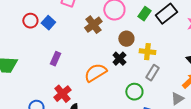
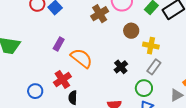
black cross: (119, 59) -> (121, 67), moved
orange semicircle: (95, 73) -> (81, 58), moved, turned 65
green circle: (134, 92) -> (144, 88), moved

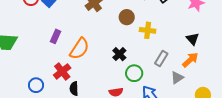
orange semicircle: (81, 58) -> (79, 49), turned 90
gray rectangle: (154, 67) -> (161, 59), moved
green circle: (144, 88) -> (134, 73), moved

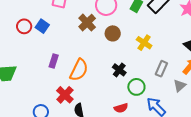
brown circle: (127, 17) -> (113, 33), moved
yellow cross: (148, 30) -> (144, 43), turned 35

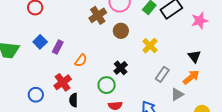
blue square: (42, 26) -> (40, 42), moved
orange semicircle: (79, 70) -> (81, 60), size x0.6
green circle: (136, 87) -> (107, 85), moved

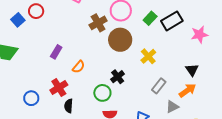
brown circle: (121, 31) -> (120, 40), size x1.5
blue square: (40, 42) -> (18, 20), moved

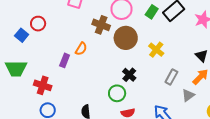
brown cross: (98, 23) -> (101, 25), turned -30
orange semicircle: (79, 67) -> (81, 49), moved
red cross: (59, 88) -> (43, 85), moved, turned -30

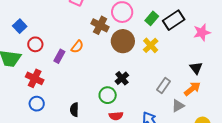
red circle: (38, 24) -> (35, 44), moved
yellow cross: (156, 50) -> (151, 45), moved

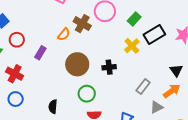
black rectangle: (174, 20) -> (154, 34), moved
brown circle: (123, 41) -> (77, 64), moved
orange semicircle: (77, 47) -> (64, 34), moved
black cross: (122, 78) -> (109, 67), moved, turned 32

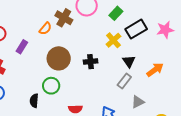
black triangle: (176, 70) -> (129, 61), moved
orange arrow: (172, 91) -> (155, 70), moved
green circle: (87, 94) -> (51, 86), moved

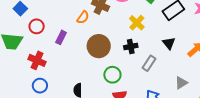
yellow cross: (113, 40) -> (137, 23), moved
gray rectangle: (124, 81) -> (149, 63), moved
green circle: (51, 86) -> (112, 75), moved

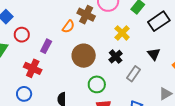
black cross: (131, 46) -> (116, 57), turned -32
red cross: (37, 60) -> (33, 68), moved

